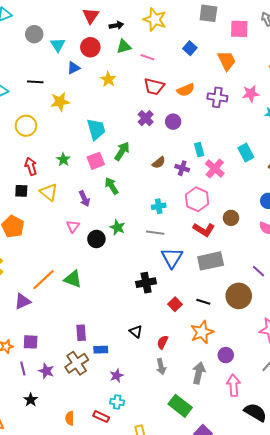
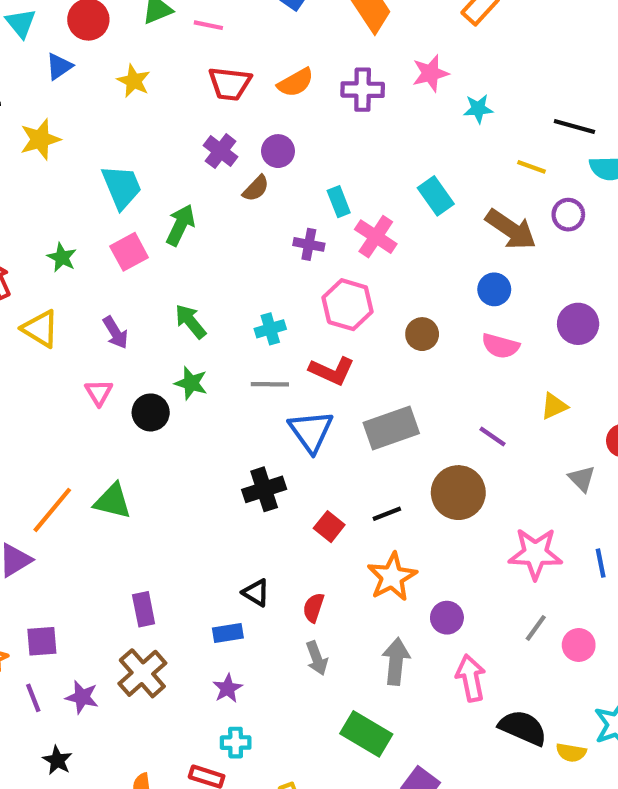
brown semicircle: (159, 163) -> (256, 188), moved
green arrow: (112, 186) -> (190, 321), moved
red L-shape: (204, 230) -> (332, 371), moved
black line: (203, 302) -> (387, 514), turned -32
blue rectangle: (101, 350) -> (228, 633), moved

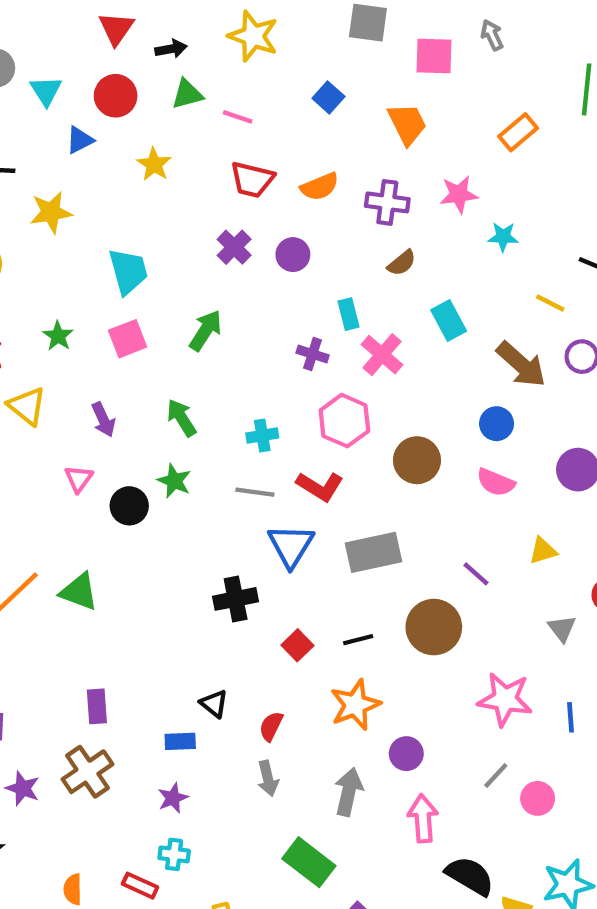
brown semicircle: (256, 188) -> (402, 263), moved
green arrow: (180, 225) -> (206, 330), moved
brown circle: (422, 334) -> (417, 460), size x1.4

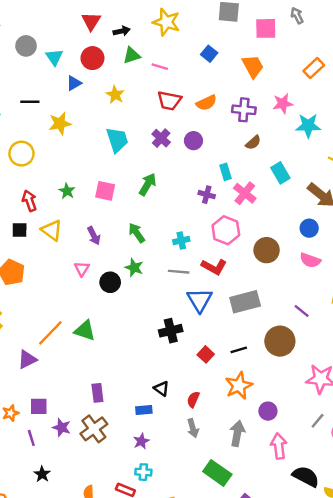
cyan star: (503, 237) -> (308, 126), size x1.5
cyan trapezoid: (128, 271) -> (117, 140), moved
pink square: (128, 339) -> (105, 191), turned 36
purple star: (23, 788) -> (62, 428), moved

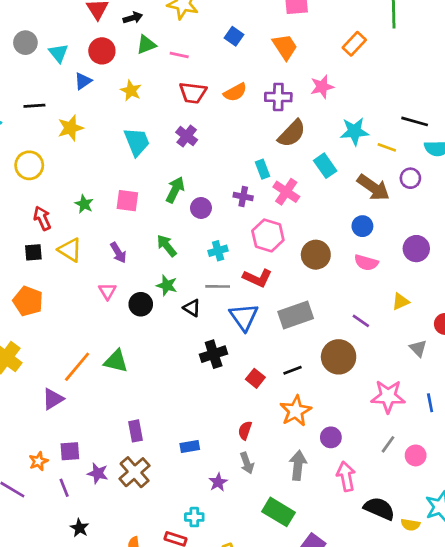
cyan star: (308, 126) -> (354, 131), moved
purple circle: (193, 141) -> (201, 208), moved
brown semicircle: (253, 143) -> (292, 133), size x1.6
black triangle: (161, 389) -> (192, 308), moved
purple star: (141, 441) -> (218, 482), moved

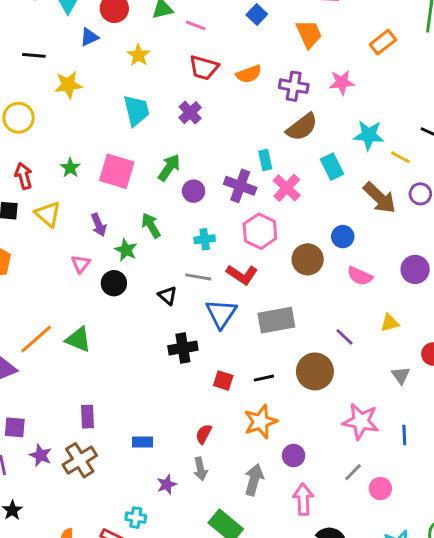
purple cross: (243, 197) -> (240, 186), size x1.5
pink square: (127, 201) -> (117, 171), size x1.4
blue circle: (362, 226) -> (343, 237), moved
green star: (167, 285) -> (126, 250), moved
red square: (255, 378) -> (223, 380), turned -30

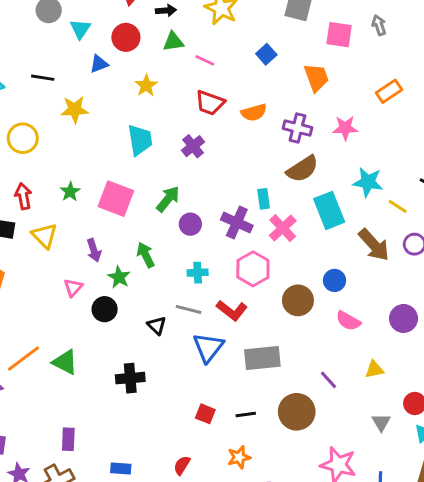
cyan rectangle: (332, 167) -> (329, 210), size x1.4
black cross: (183, 348) -> (130, 378), moved
orange star: (261, 422) -> (239, 457), size x0.7

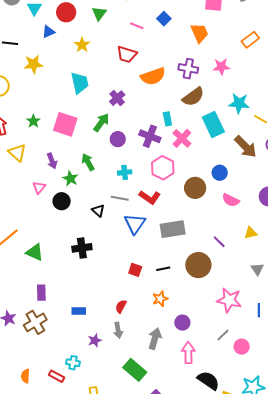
green triangle: (173, 42) -> (99, 13), turned -42
pink line: (205, 60) -> (137, 26), moved
orange semicircle: (254, 113) -> (153, 76), moved, size x1.4
purple cross: (193, 146) -> (117, 98), moved
green triangle: (65, 362) -> (35, 252), moved

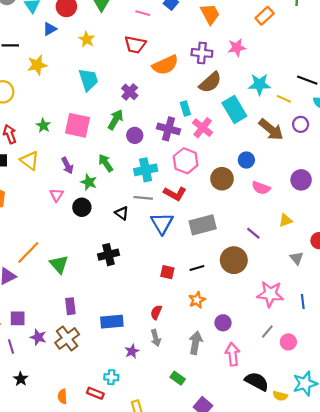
cyan cross: (125, 172) -> (146, 170), size x1.5
green triangle: (35, 252) -> (59, 264), turned 30
blue rectangle: (79, 311) -> (112, 322), size x1.5
green rectangle: (135, 370) -> (178, 378), size x0.6

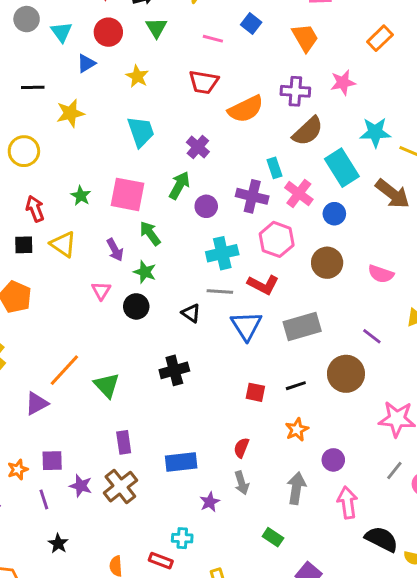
blue circle: (246, 160) -> (334, 214), moved
green arrow: (106, 163) -> (150, 233), moved

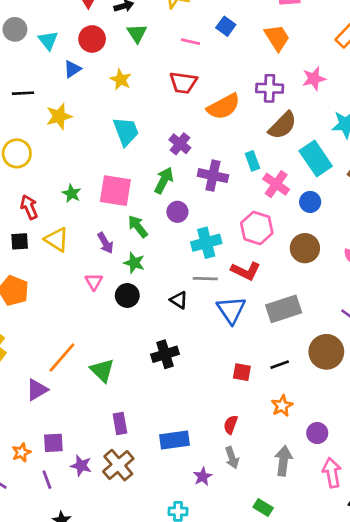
purple cross: (252, 196) -> (213, 176), moved
purple circle: (206, 206) -> (177, 212), moved

